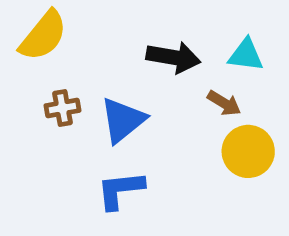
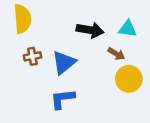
yellow semicircle: (43, 36) -> (22, 19), turned -44

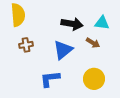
blue triangle: (64, 63) -> (63, 50), moved
yellow circle: (129, 79) -> (94, 79), moved

